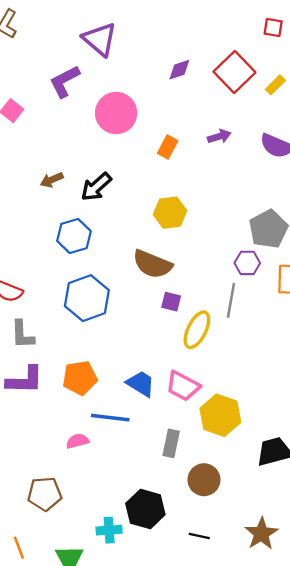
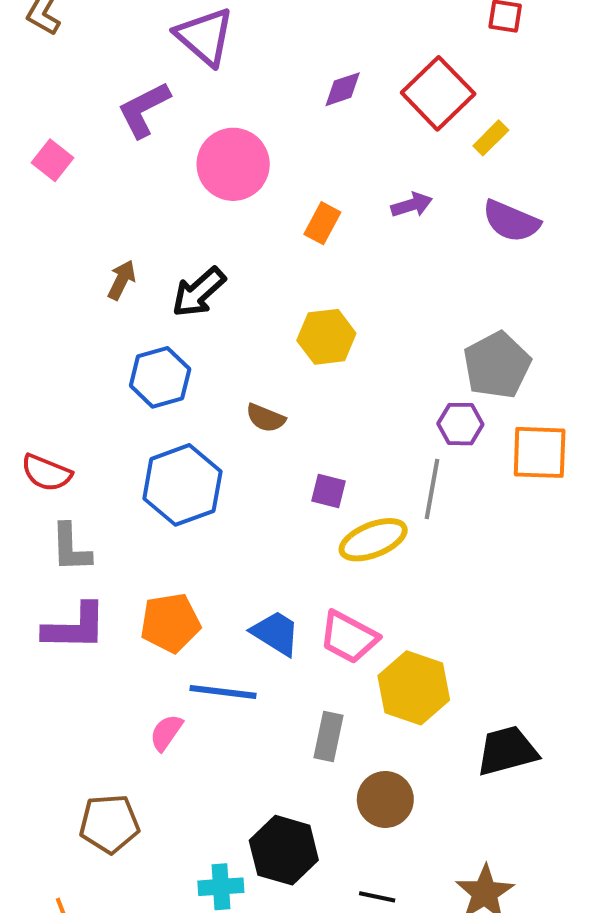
yellow rectangle: (275, 85) -> (491, 138), moved
brown arrow: (52, 180) -> (122, 280), turned 140
brown semicircle: (152, 264) -> (266, 418), moved, size x0.6
yellow ellipse: (197, 330) -> (373, 540), turned 42
pink semicircle: (77, 441) -> (166, 732), turned -40

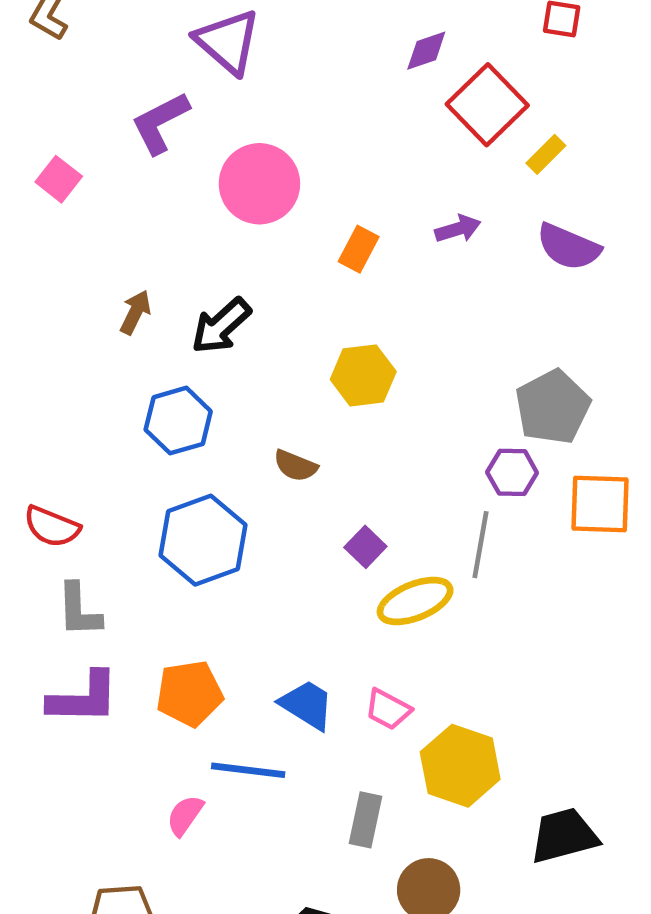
purple diamond: (343, 89) -> (426, 51), moved
purple square: (328, 491) -> (365, 547), turned 30
pink trapezoid: (349, 637) -> (388, 709), size x0.7

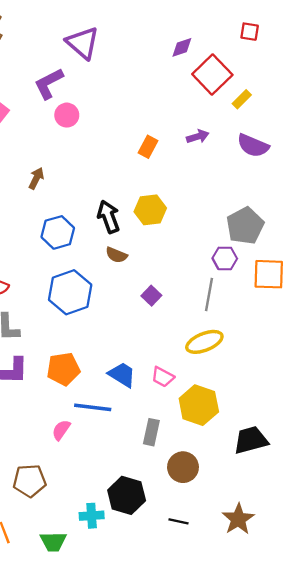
pink circle: (259, 184) -> (67, 115), moved, size x0.6
black arrow: (221, 326) -> (109, 217), moved, turned 112
yellow ellipse: (415, 601) -> (204, 342), moved

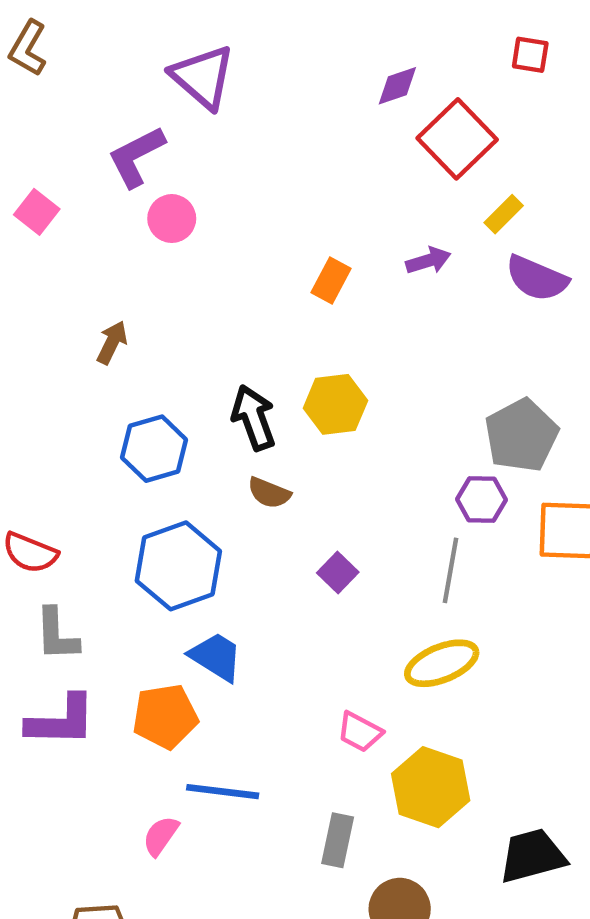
yellow rectangle: (242, 99) -> (504, 214), moved
blue trapezoid: (122, 375) -> (216, 657), moved

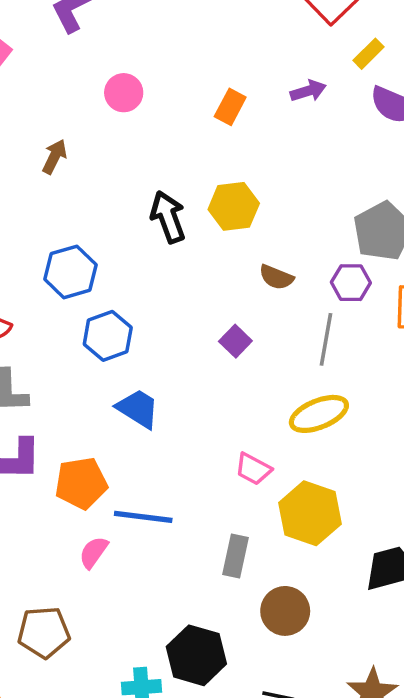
pink circle: (172, 219) -> (124, 93), moved
blue hexagon: (154, 449) -> (70, 272), moved
brown semicircle: (269, 493) -> (276, 277), moved
blue hexagon: (178, 566) -> (108, 336), size x0.7
orange pentagon: (165, 716) -> (81, 483), moved

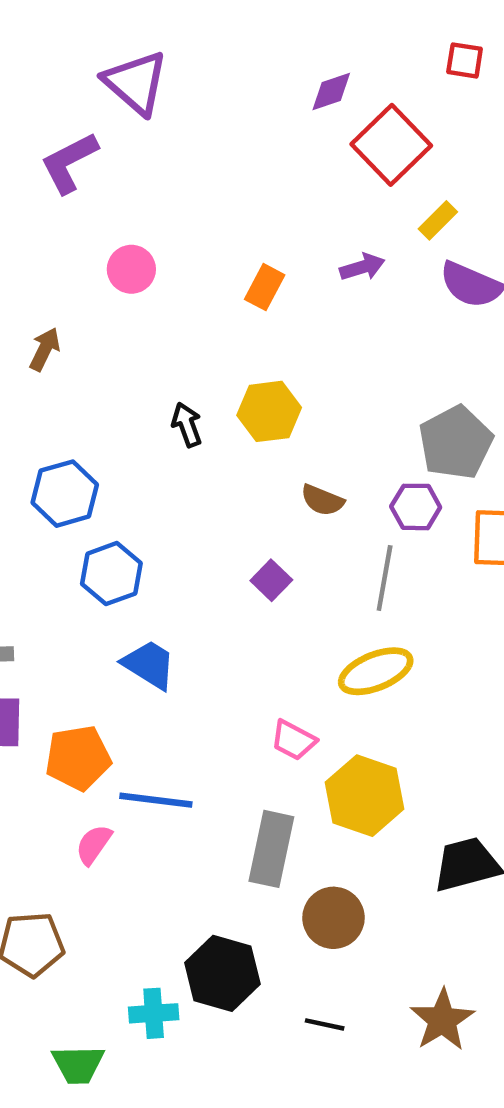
black arrow: (168, 217) -> (187, 425), size x0.7
gray rectangle: (235, 556) -> (271, 849), size x1.4

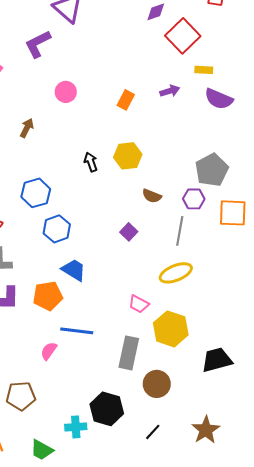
yellow rectangle: (438, 220) -> (204, 70), turned 48
orange pentagon: (78, 758) -> (48, 296), moved
black line: (325, 1024) -> (153, 432), turned -60
green trapezoid: (78, 1064) -> (42, 450), turned 30

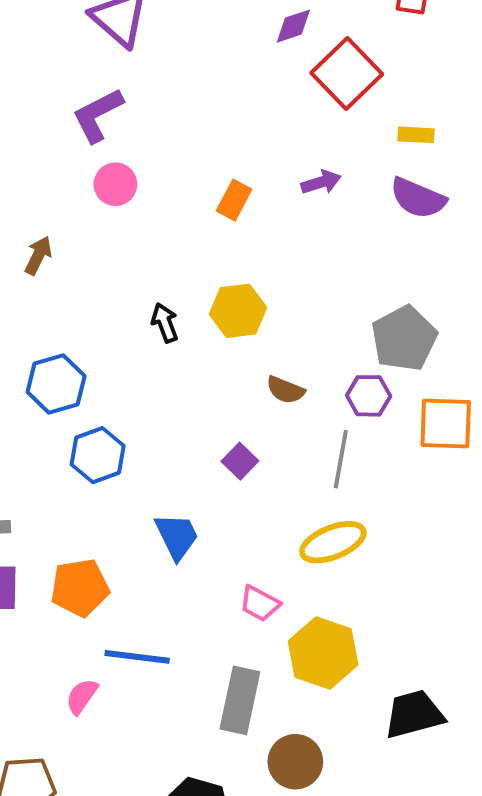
purple L-shape: (38, 44) -> (98, 115), moved
yellow rectangle: (204, 70) -> (416, 135), moved
blue trapezoid: (74, 270) -> (177, 536), moved, turned 32

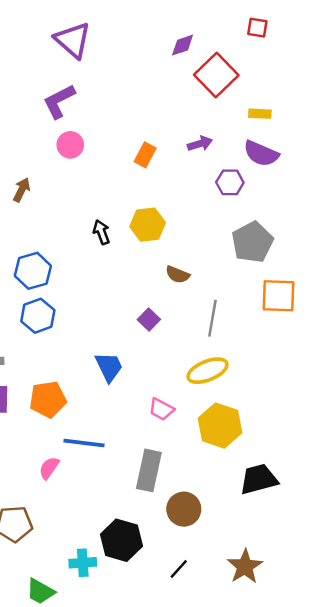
purple hexagon: (369, 396) -> (230, 182), moved
blue hexagon: (98, 455) -> (38, 316), moved
yellow hexagon: (323, 653) -> (220, 426), moved

